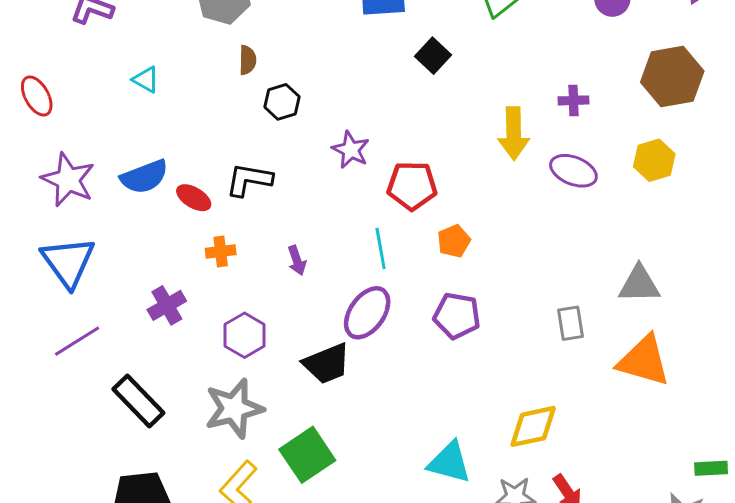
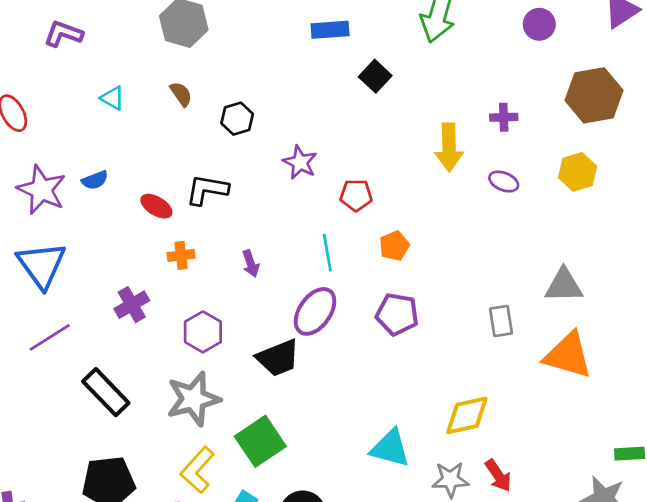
brown semicircle: (248, 60) -> (181, 94), moved, turned -36
purple ellipse: (573, 171) -> (504, 182), size x0.7
blue semicircle: (144, 177) -> (95, 180), moved, size x0.6
red pentagon: (412, 186) -> (356, 195), size x0.7

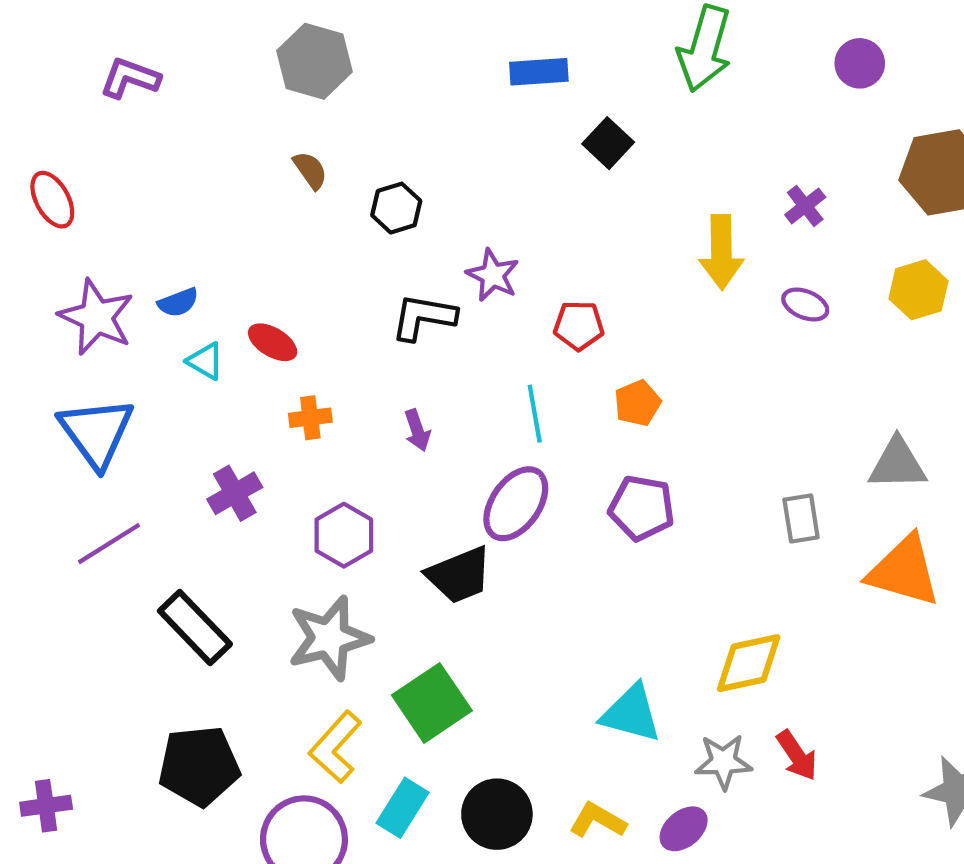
cyan triangle: (113, 98) -> (205, 361), moved
purple cross: (504, 117) -> (805, 206), turned -36
black L-shape: (207, 190) -> (424, 317), moved

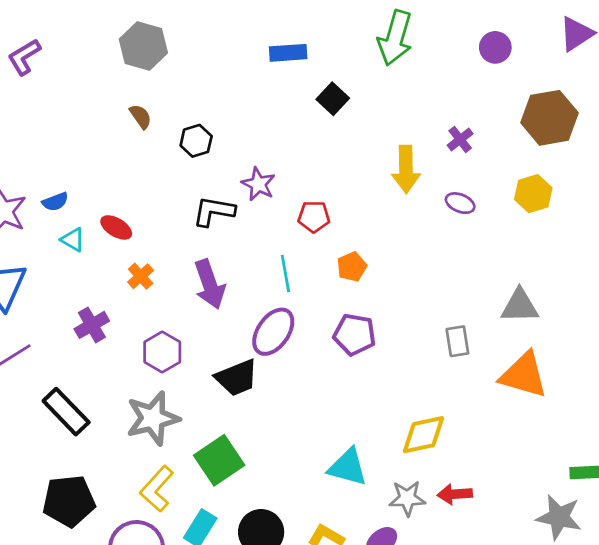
purple L-shape: (130, 78) -> (24, 57), turned -51
orange cross: (310, 418) -> (141, 276), turned -35
purple arrow: (417, 430) -> (210, 284), size x1.8
red arrow: (797, 755) -> (455, 494), turned 120

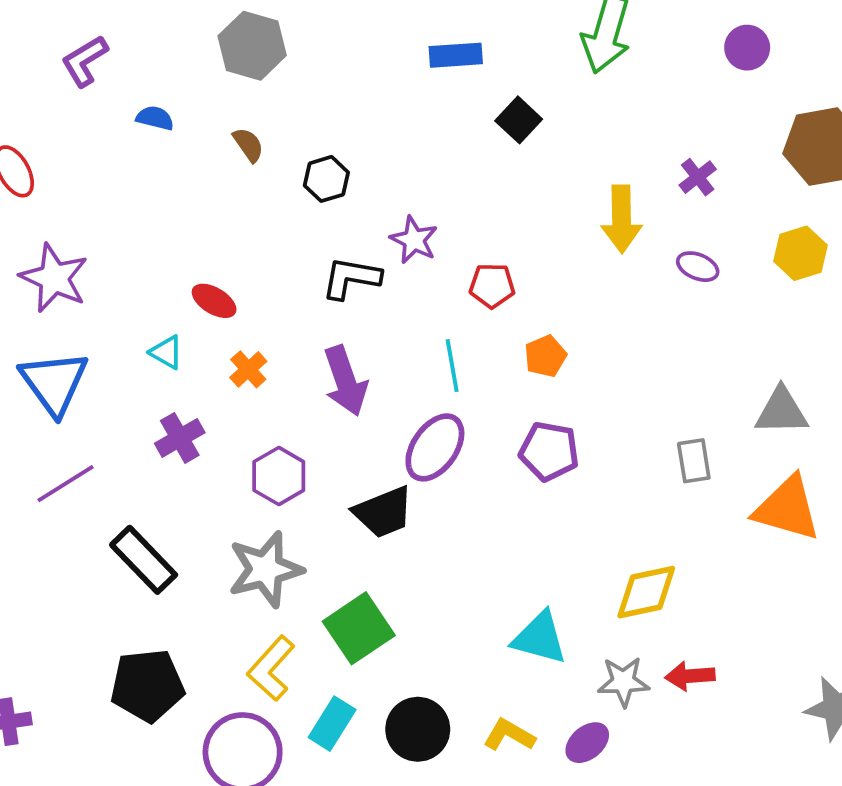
blue semicircle: (55, 202) -> (155, 118), moved, turned -145
cyan triangle: (73, 240) -> (166, 352), moved

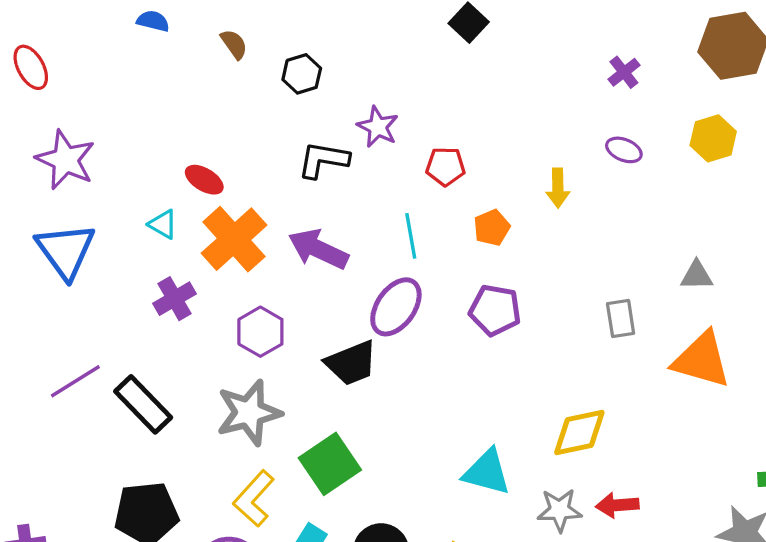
yellow arrow: (622, 219) -> (558, 188), moved, size x0.7
orange cross: (248, 369) -> (234, 239), size x2.0
purple arrow: (345, 381) -> (318, 249), turned 134
gray triangle: (781, 411) -> (697, 275), size x0.7
purple line: (66, 484) -> (75, 381), moved

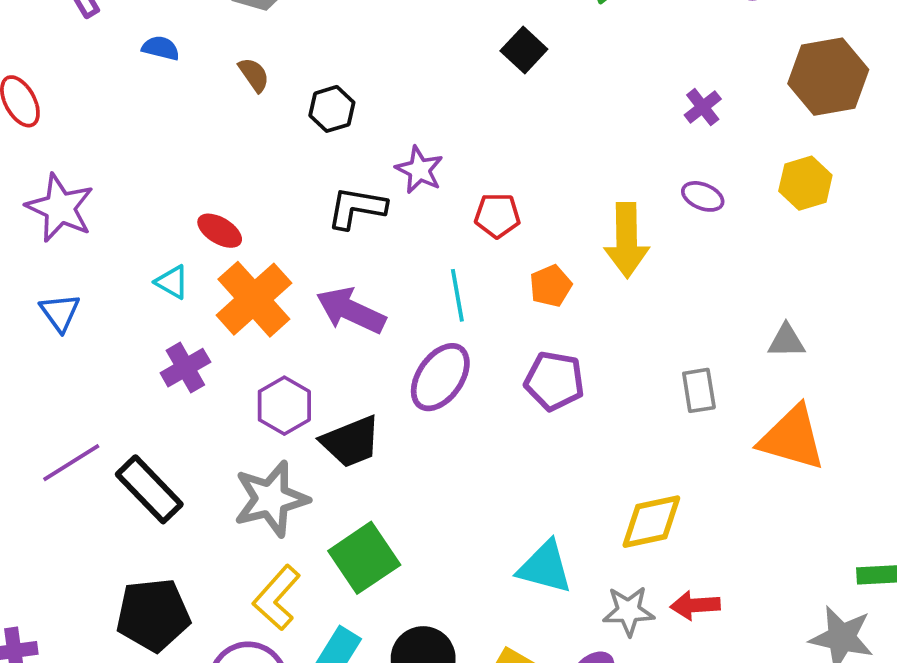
yellow arrow: (558, 188) -> (627, 240), size x1.6
blue triangle: (65, 251) -> (60, 312), size x0.6
black trapezoid: (351, 363) -> (351, 442), moved

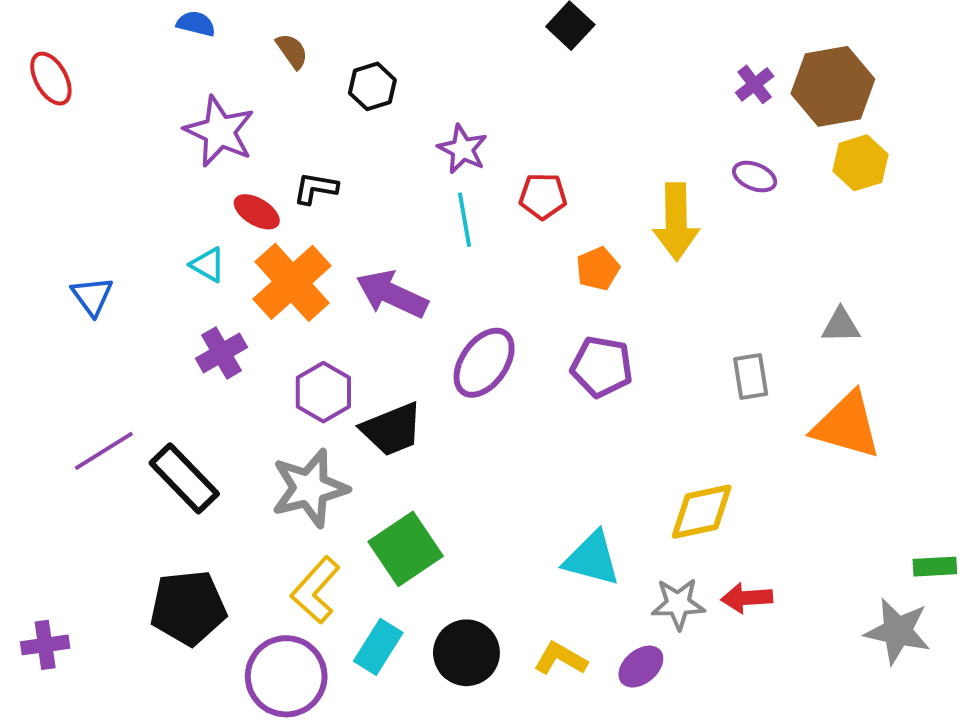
brown hexagon: (828, 77) -> (833, 86), moved
purple star: (60, 208) -> (220, 131), moved
black L-shape: (357, 208) -> (316, 188), moved, size x0.7
cyan line: (457, 295) -> (464, 220), moved

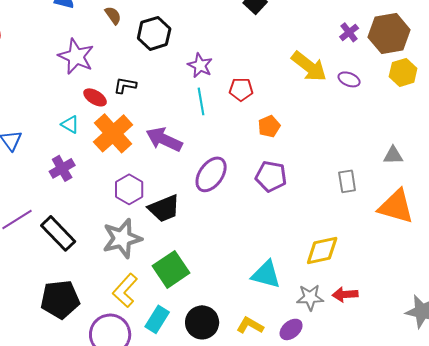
black hexagon: (372, 86) -> (154, 33), size x1.4
yellow arrow: (676, 222) -> (309, 66), moved, turned -51
purple cross: (221, 353) -> (62, 168), moved

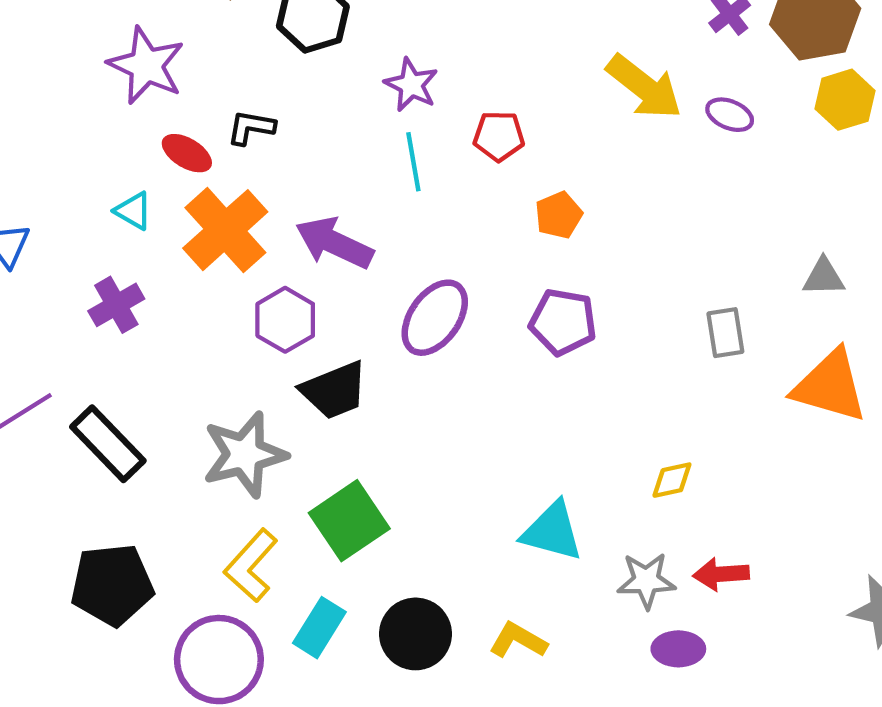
purple hexagon: (129, 189) -> (285, 320), moved
yellow diamond: (322, 250) -> (672, 480), size x0.6
purple ellipse: (291, 329) -> (678, 649), moved, turned 40

